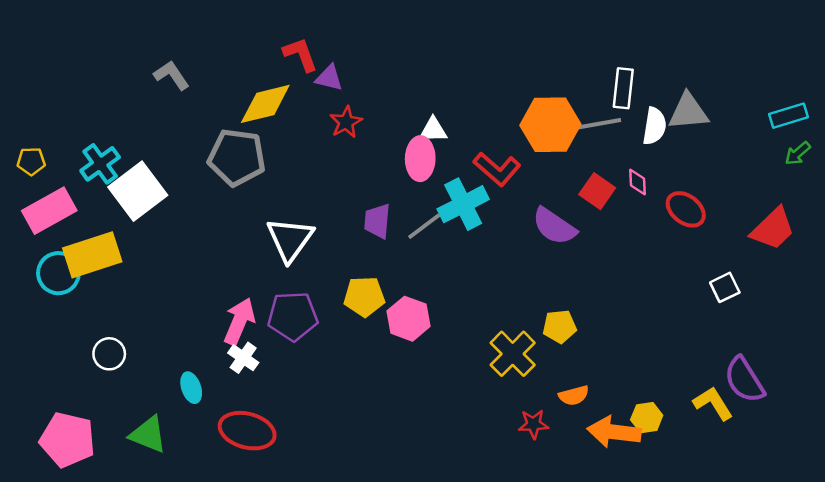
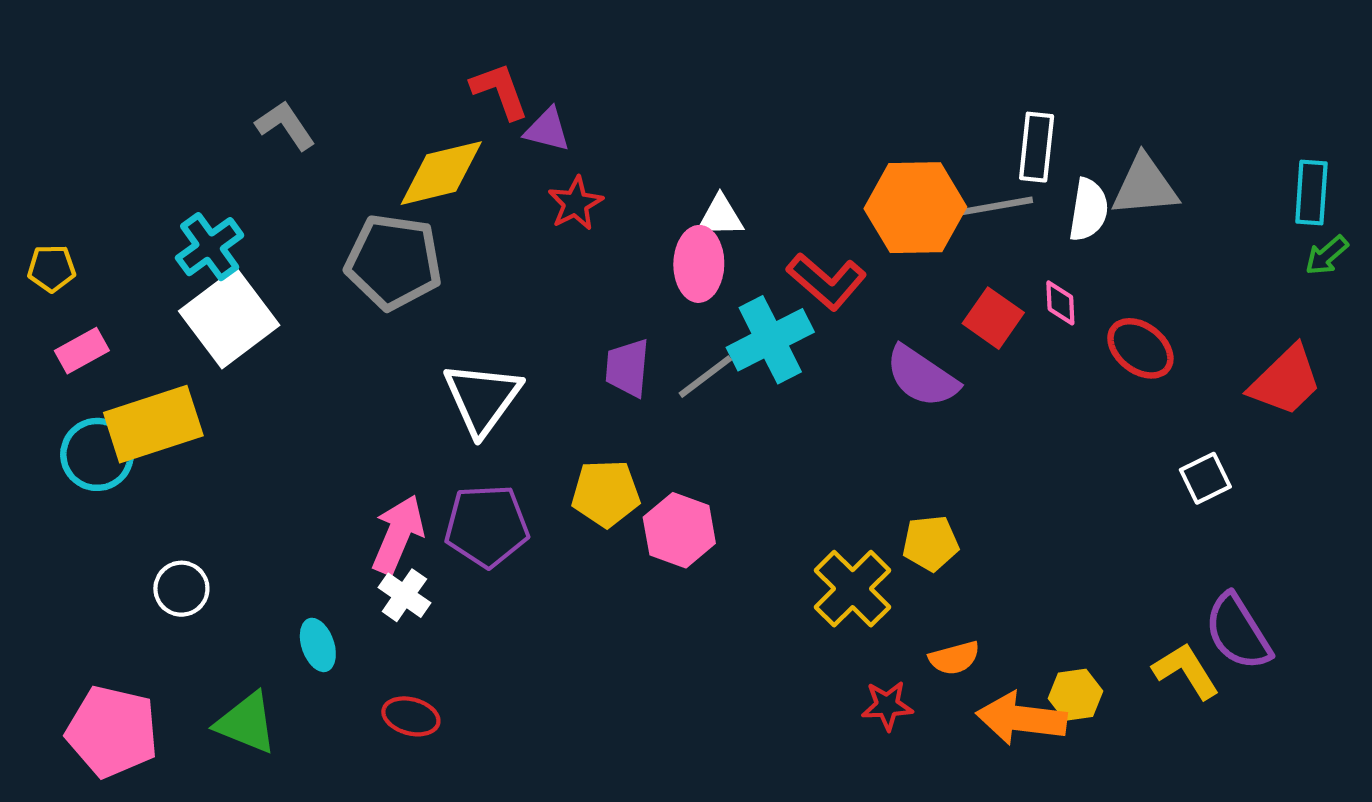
cyan rectangle: (789, 116) -> (1311, 193), turned -69
cyan cross: (100, 164) -> (210, 247), moved
pink rectangle: (49, 211) -> (82, 351), size x0.6
red ellipse: (247, 431) -> (411, 716), size x0.6

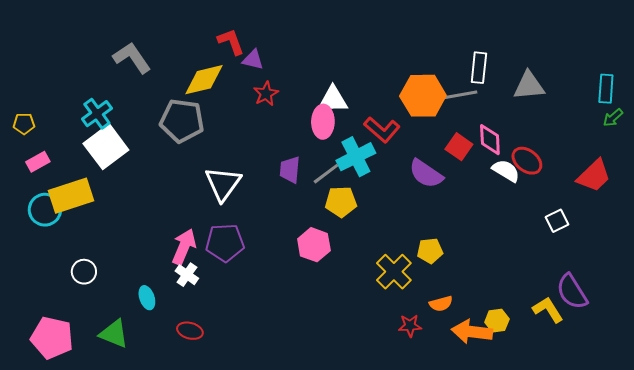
gray L-shape: (285, 125) -> (132, 58), size x1.4
white semicircle: (1089, 210) -> (506, 171), moved, turned -68
white triangle: (720, 216) -> (333, 100), size x1.4
pink diamond: (1060, 303) -> (490, 140), size x1.5
yellow pentagon: (606, 493) -> (341, 202), moved

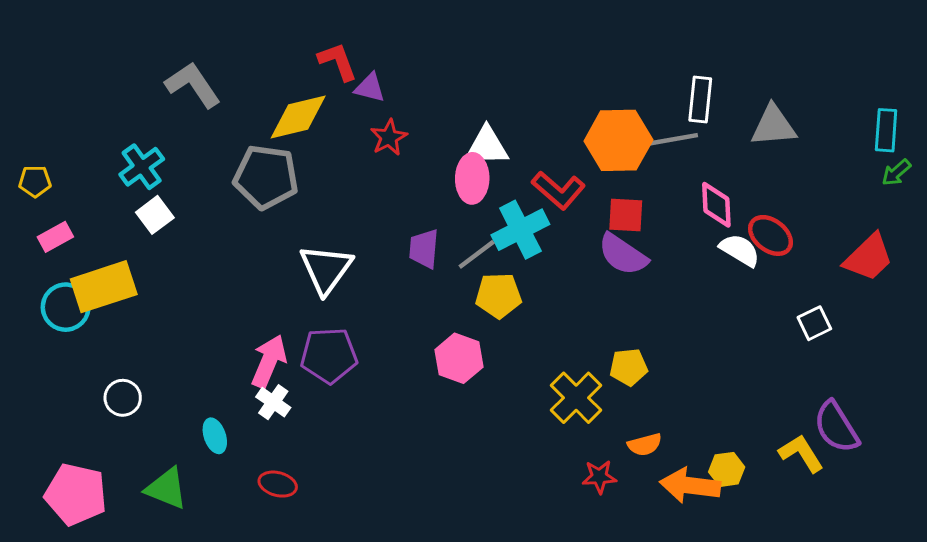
white square: (106, 147) -> (155, 215), size x0.6
red square: (459, 147) -> (626, 215), moved, turned -32

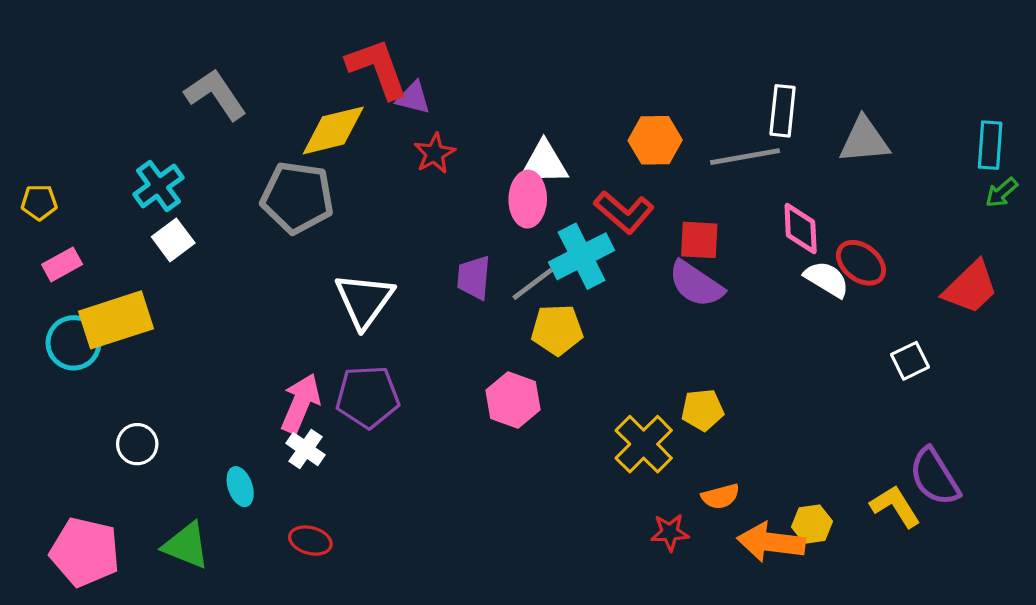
red L-shape: (338, 61) -> (377, 68), size x1.4
orange hexagon: (618, 140) -> (655, 140), moved, size x0.7

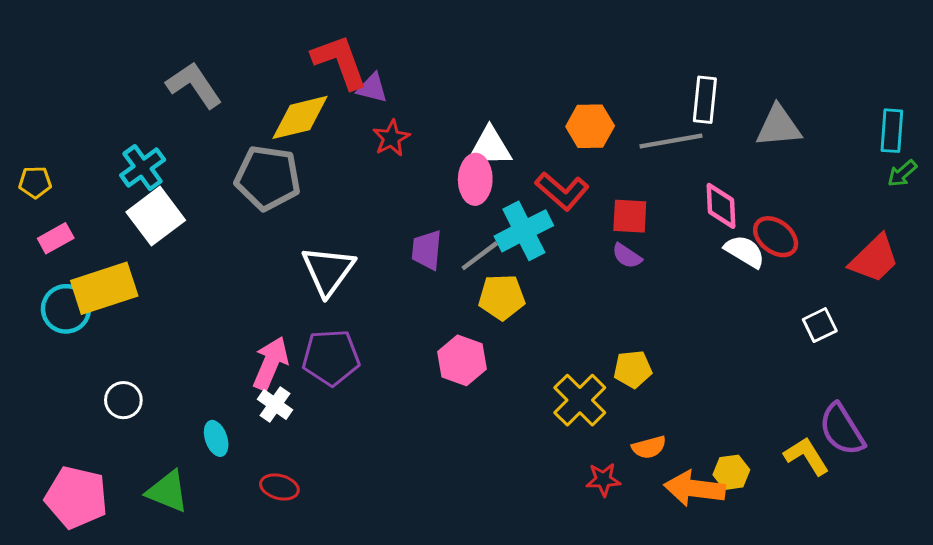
white square: (173, 240) -> (156, 216), size x1.5
purple semicircle: (696, 284) -> (627, 256), size x0.6

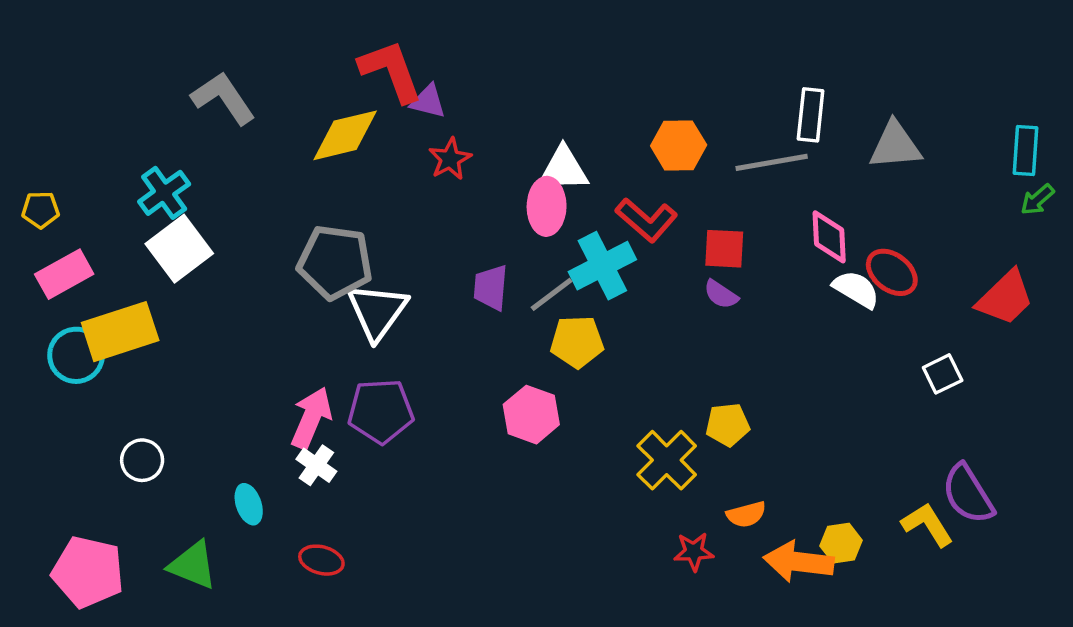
gray pentagon: (268, 178) -> (335, 262), moved
pink rectangle: (56, 238) -> (64, 274), size x1.4

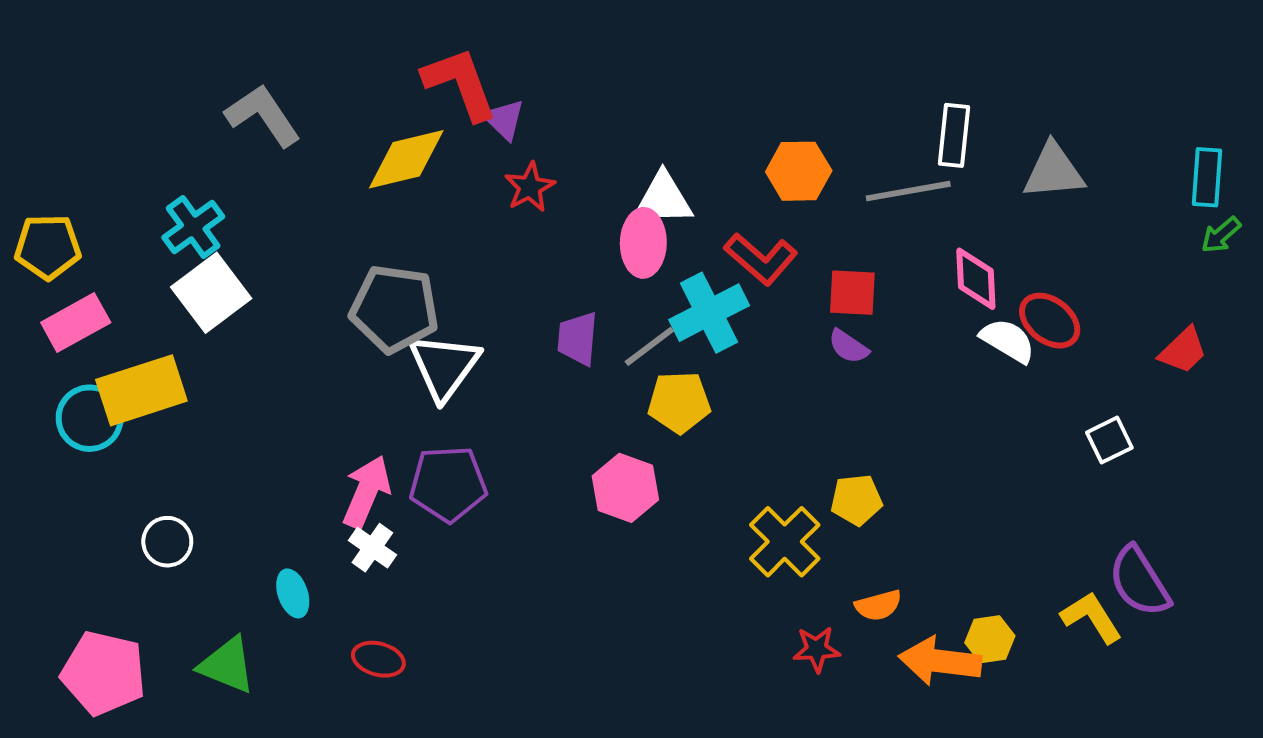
purple triangle: (428, 101) -> (504, 119), turned 30
yellow pentagon: (41, 210) -> (48, 247), size x1.5
red trapezoid: (1005, 298) -> (1183, 350), size x0.7

